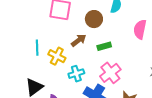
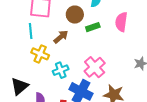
green rectangle: (104, 46) -> (93, 27), moved
cyan line: (37, 48) -> (31, 31), moved

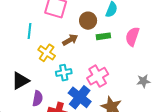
cyan line: (31, 31) -> (30, 31), moved

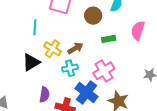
green rectangle: (103, 36) -> (109, 39), moved
brown arrow: (70, 40) -> (75, 48), moved
black triangle: (20, 81) -> (31, 62), moved

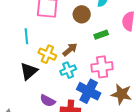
pink cross: (104, 71) -> (102, 67), turned 35
purple semicircle: (44, 95) -> (48, 101), turned 119

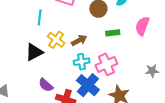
pink cross: (102, 67) -> (106, 64), turned -30
cyan cross: (68, 70) -> (82, 62), moved

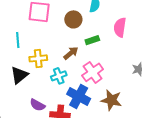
yellow cross: (56, 40) -> (38, 58), turned -30
brown arrow: (79, 40) -> (71, 53), moved
cyan cross: (82, 62) -> (59, 76), moved

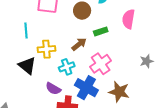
black triangle: (19, 75) -> (27, 66), turned -42
purple semicircle: (37, 105) -> (53, 89), moved

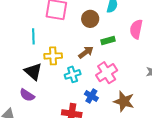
blue cross: (86, 88) -> (91, 96), size x0.6
purple semicircle: (53, 89) -> (27, 95), moved

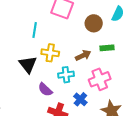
purple semicircle: (27, 95) -> (45, 89), moved

